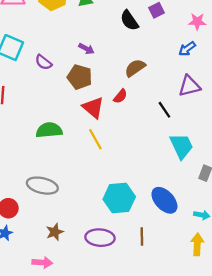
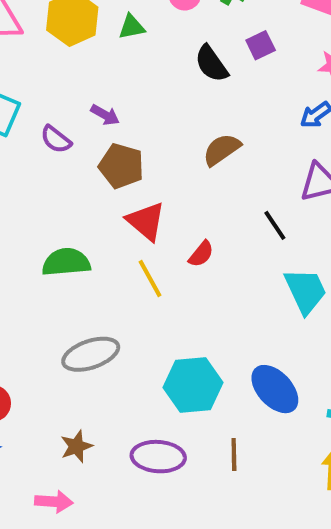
purple arrow: (86, 49) -> (105, 115), moved
red semicircle: (120, 96) -> (201, 254), moved
gray ellipse: (42, 186) -> (91, 354), moved, turned -32

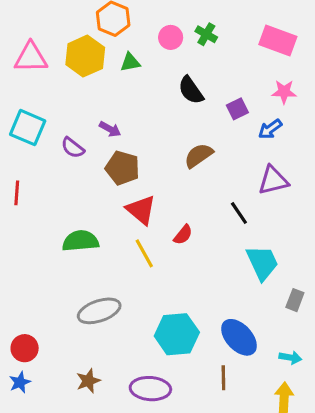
purple square: (261, 45) -> (237, 109), moved
brown line: (234, 455) -> (223, 378), moved

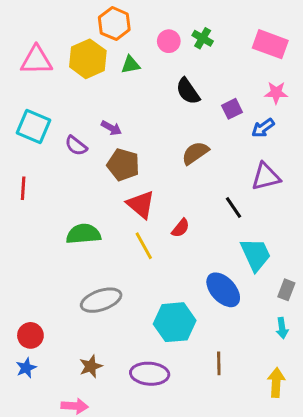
blue ellipse: (239, 337) -> (223, 290), moved
cyan arrow: (290, 358) -> (282, 328), moved, turned 72

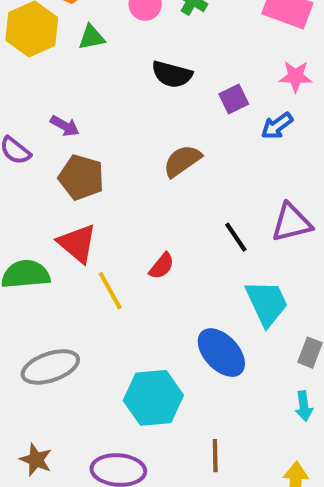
black semicircle: (188, 91) -> (172, 74), turned -40
purple triangle: (266, 177) -> (291, 223), moved
red triangle: (141, 204) -> (77, 243), moved
brown star: (91, 366) -> (36, 460), turned -30

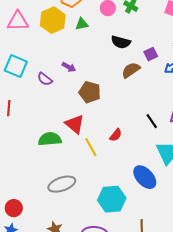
brown semicircle: (182, 161) -> (131, 70), moved
brown pentagon: (81, 177) -> (90, 92), moved

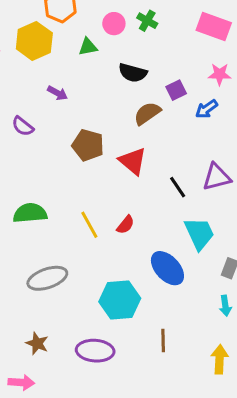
green triangle: (82, 24) -> (88, 47), moved
purple arrow: (69, 67) -> (57, 93), moved
red triangle: (75, 124) -> (133, 161), moved
red semicircle: (116, 135) -> (126, 225), moved

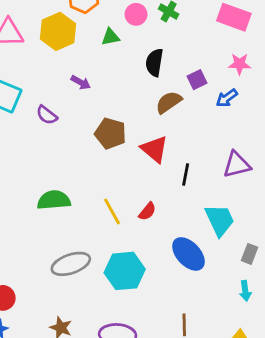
black semicircle: (133, 73) -> (154, 63), turned 84
black line: (178, 187) -> (186, 175), moved, turned 45
cyan hexagon: (120, 300) -> (125, 271), moved

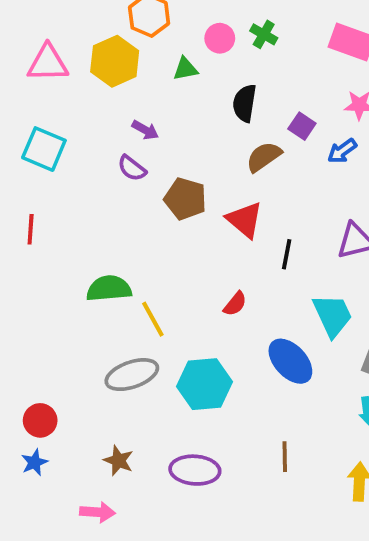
purple square: (197, 80) -> (302, 126), turned -30
purple semicircle: (47, 115) -> (132, 168), moved
yellow line: (112, 211) -> (153, 319), moved

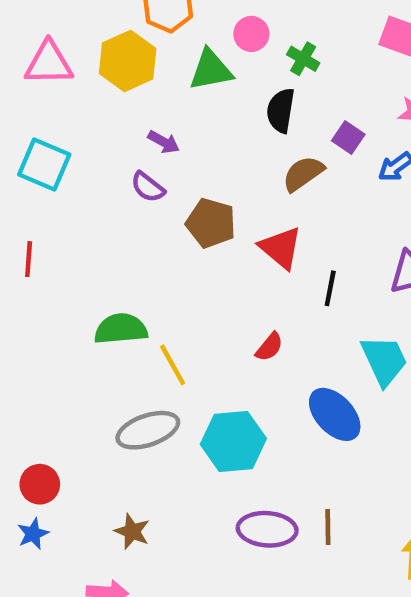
green cross: (264, 34) -> (303, 59), moved
green triangle: (185, 69) -> (211, 70), size x1.5
purple ellipse: (195, 470) -> (267, 529), moved

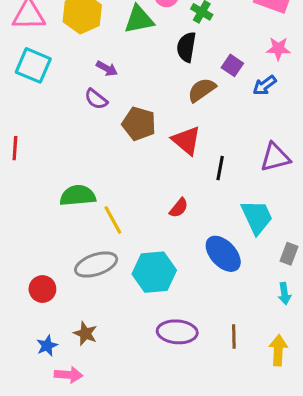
cyan square: (44, 165) -> (33, 65), moved
red circle: (40, 484) -> (42, 289), moved
brown line: (328, 527) -> (234, 336), moved
blue star: (33, 534) -> (47, 346), moved

